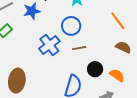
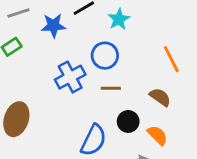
brown semicircle: (123, 47) -> (160, 97), moved

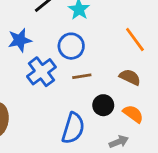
blue star: (53, 26) -> (20, 40), moved

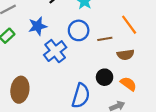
brown line: (82, 76) -> (105, 39), moved
brown semicircle: (130, 77) -> (126, 55), turned 147

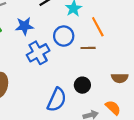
orange line: (129, 25) -> (98, 27), moved
brown semicircle: (126, 55) -> (120, 78), moved
orange semicircle: (128, 84) -> (113, 108), moved

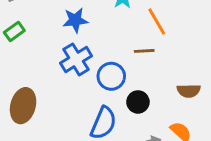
blue star: (24, 26) -> (75, 20), moved
blue circle: (64, 36) -> (111, 76), moved

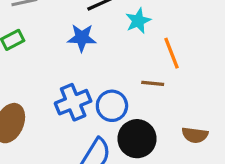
blue cross: (76, 59) -> (73, 102), moved
black circle: (138, 102) -> (137, 139), size x1.5

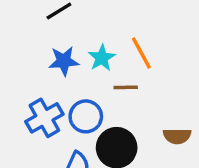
cyan star: (138, 21) -> (102, 58), moved
blue star: (82, 38) -> (64, 61), moved

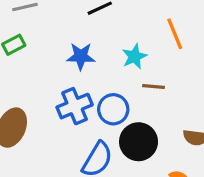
orange line: (141, 53) -> (175, 34), moved
blue star: (64, 61) -> (81, 56), moved

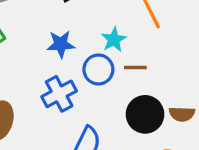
blue circle: (113, 109) -> (98, 69), moved
black circle: (139, 142) -> (145, 114), moved

